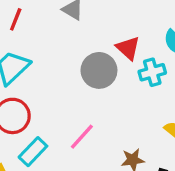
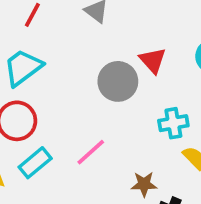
cyan cross: (152, 72) -> (173, 123), moved

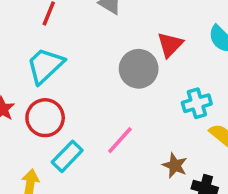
red triangle: (153, 60) -> (170, 45), turned 32
brown star: (144, 184) -> (175, 165), turned 30

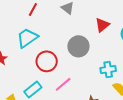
red triangle: (170, 45) -> (102, 25), moved
red circle: (45, 118) -> (47, 61), moved

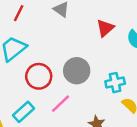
gray circle: (78, 46) -> (77, 71), moved

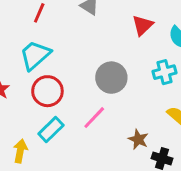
red circle: (39, 76) -> (47, 91), moved
cyan cross: (115, 83) -> (165, 72), moved

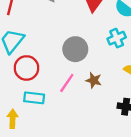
cyan rectangle: (51, 129) -> (34, 98), turned 60
brown star: (138, 139) -> (94, 80), moved

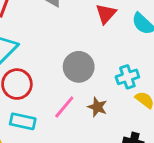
cyan cross: (117, 38) -> (127, 77), moved

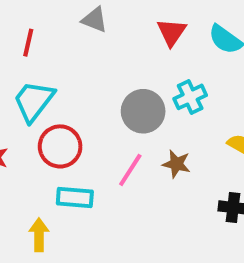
cyan cross: (127, 77) -> (190, 97), moved

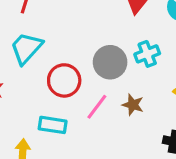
red circle: (60, 146) -> (64, 80), moved

